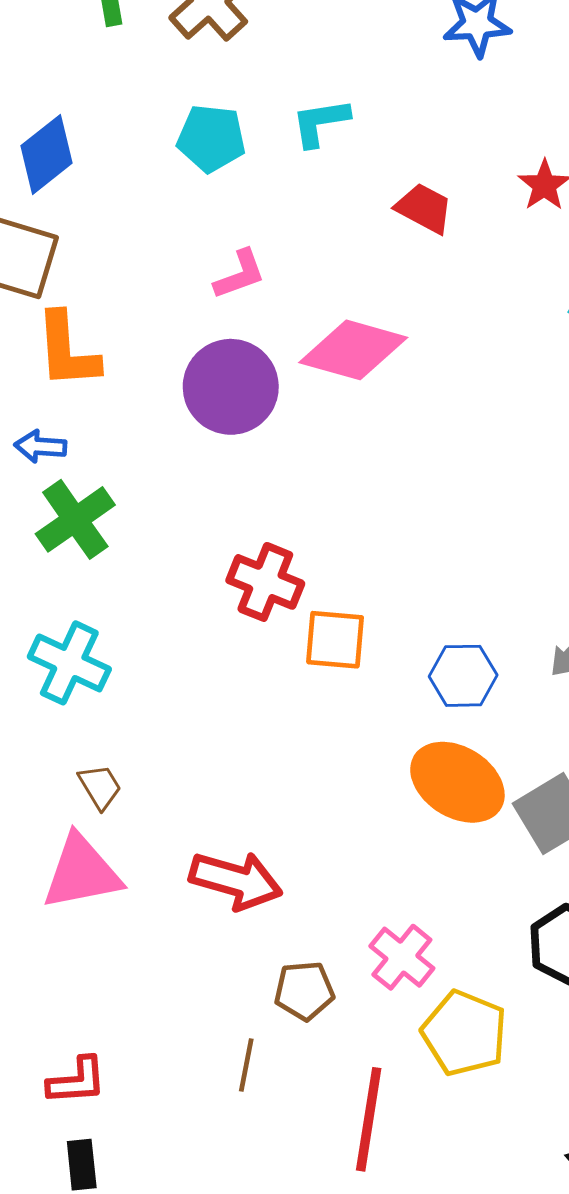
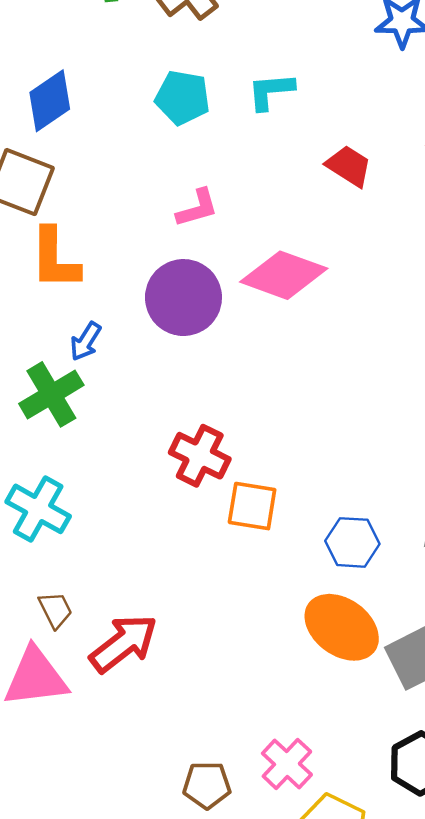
blue arrow: (40, 446) -> (86, 341), moved, turned -66
red arrow: (236, 880) -> (124, 643), moved, turned -58

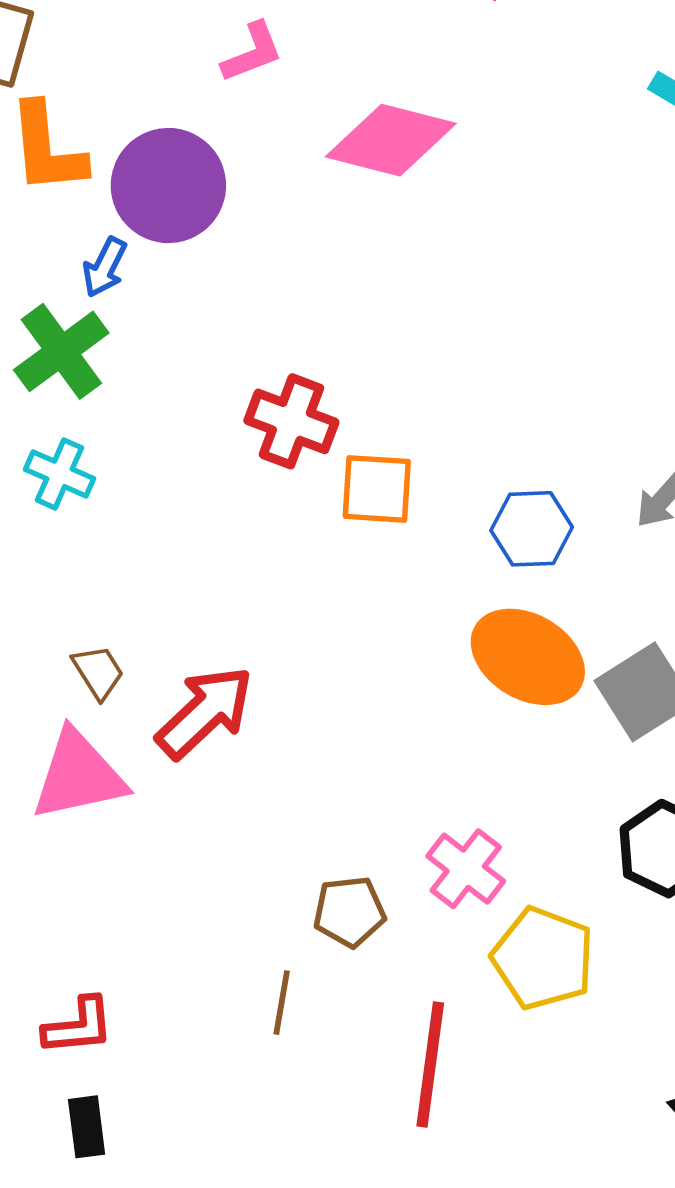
purple circle: (183, 298) -> (168, 186), moved
cyan cross: (38, 509) -> (60, 474), moved, size x0.7

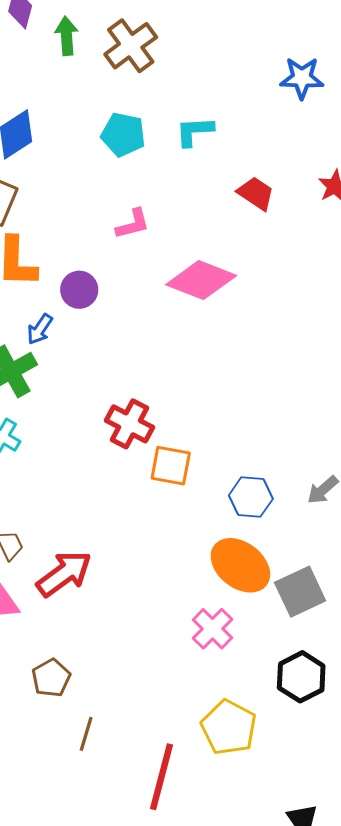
purple circle: (168, 186) -> (79, 290), size x0.6
pink cross: (466, 869) -> (212, 629), moved
brown pentagon: (349, 912) -> (51, 678), moved, turned -30

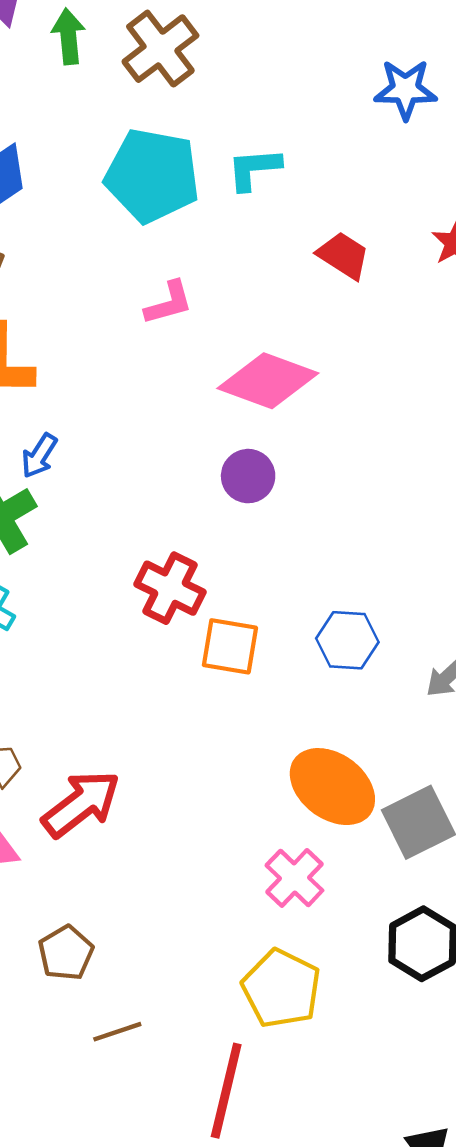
cyan pentagon: (123, 135) -> (152, 176), size x1.5
purple circle: (79, 290) -> (248, 476), moved
blue hexagon: (251, 497) -> (347, 640), moved
yellow pentagon: (229, 727) -> (281, 989), moved
brown line: (86, 734) -> (117, 1032), turned 56

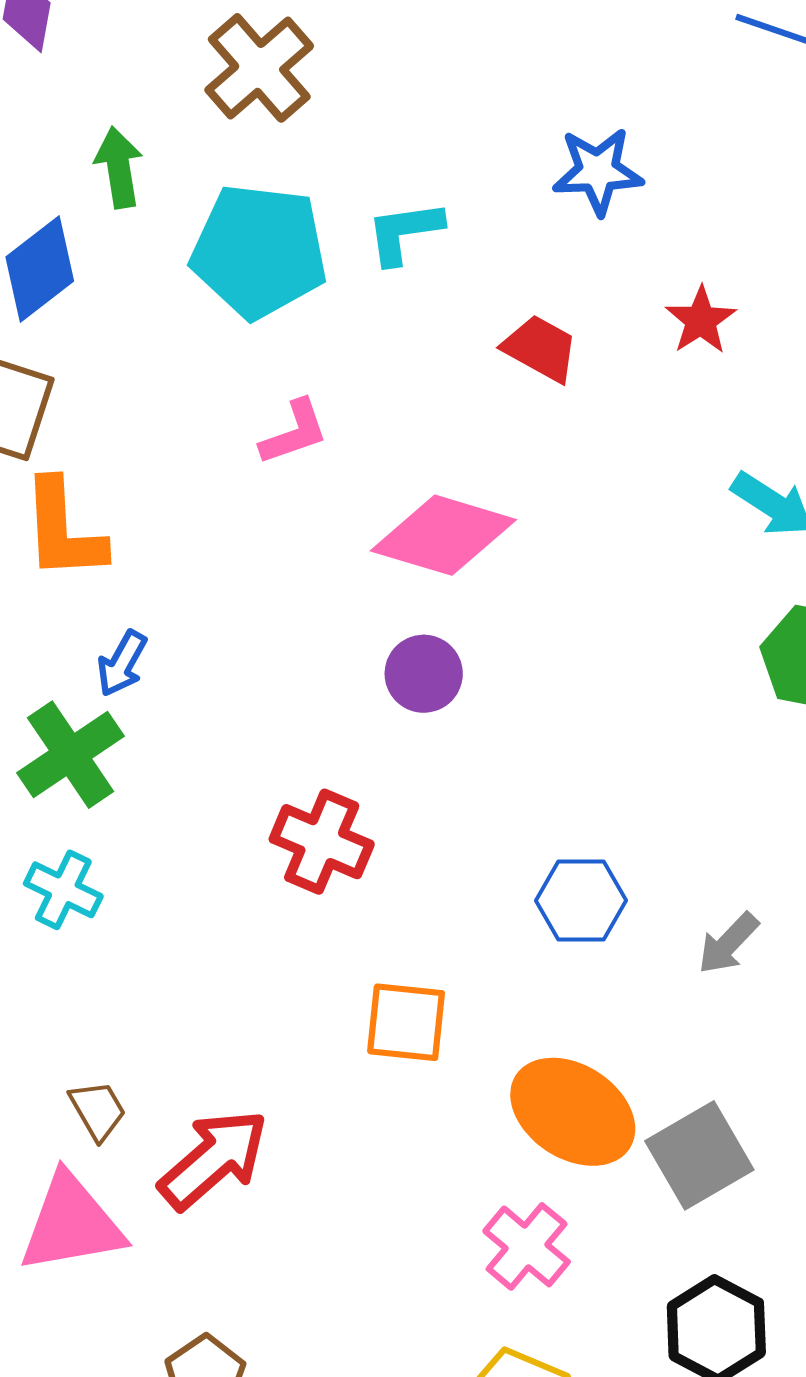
green arrow: (68, 36) -> (119, 167), moved
blue star: (405, 89) -> (598, 171), moved
orange square: (230, 646) -> (406, 1022), moved

